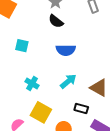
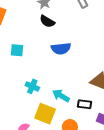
cyan arrow: (68, 81) -> (61, 96), moved, turned -102

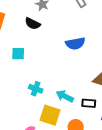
black semicircle: (47, 21) -> (33, 24), moved
blue semicircle: (61, 49) -> (75, 43), moved

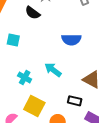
cyan arrow: (65, 96) -> (53, 70), moved

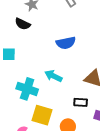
cyan cross: (25, 77) -> (27, 89), size x1.5

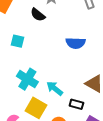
cyan arrow: (53, 76) -> (55, 88), moved

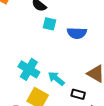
cyan square: (18, 41) -> (50, 24), moved

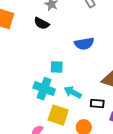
cyan square: (50, 24) -> (57, 67), moved

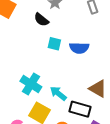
cyan square: (57, 67) -> (54, 44), moved
black rectangle: (97, 104) -> (80, 109), size x1.5

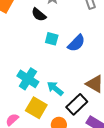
blue semicircle: (79, 48) -> (76, 43), turned -48
black rectangle: (80, 109) -> (77, 104), turned -60

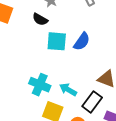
cyan square: (52, 39) -> (57, 41), size x1.5

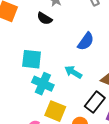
cyan square: (57, 41) -> (32, 59), moved
cyan arrow: (68, 90) -> (73, 72), moved

